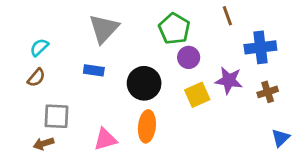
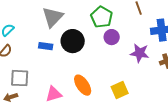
black circle: (144, 83) -> (73, 41), moved
yellow square: (197, 95) -> (120, 90), moved
orange ellipse: (147, 126) -> (83, 85), turned -40

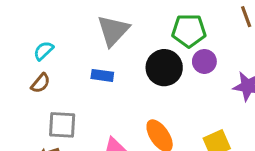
green pentagon: (102, 17) -> (189, 31), turned -30
black circle: (73, 41) -> (164, 68), moved

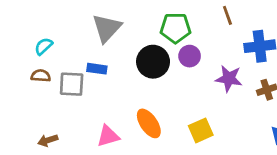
brown semicircle: (40, 83) -> (41, 76), turned -126
gray square: (62, 125) -> (72, 84), moved

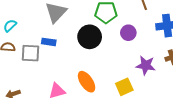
purple circle: (190, 56) -> (128, 33), moved
purple star: (229, 79) -> (146, 65), moved

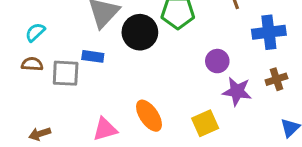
purple circle: (128, 33) -> (217, 61), moved
black circle: (90, 37) -> (140, 32), moved

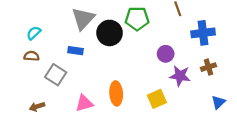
gray square: (66, 73) -> (56, 75), moved, turned 30
orange ellipse: (149, 116) -> (116, 93), turned 30

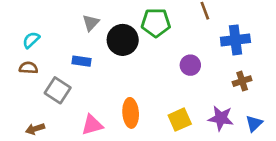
gray triangle: (83, 19) -> (91, 23), size x0.6
purple star: (180, 76) -> (221, 118), moved

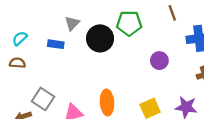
blue rectangle: (82, 61) -> (56, 44), moved
gray square: (58, 90) -> (43, 99), moved

